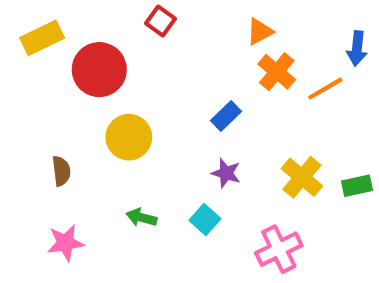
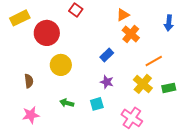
orange line: (325, 89) -> (154, 61), moved
cyan square: (205, 220) -> (97, 104), turned 32
pink cross: (279, 249) -> (132, 118), turned -30

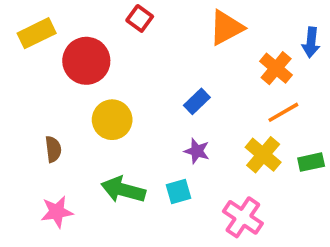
orange triangle: (123, 15) -> (226, 28), size x1.5
orange cross: (131, 34) -> (276, 68), moved
green arrow: (67, 103) -> (123, 190), size x1.6

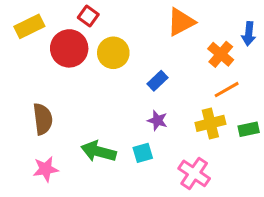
red square: (140, 18) -> (88, 16), moved
yellow circle: (112, 120) -> (113, 53), moved
brown semicircle: (53, 149) -> (43, 119), size x1.5
yellow cross: (263, 155) -> (210, 123), turned 36

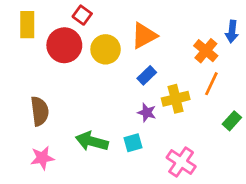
orange triangle: (181, 22) -> (144, 36), moved
yellow rectangle: (29, 26) -> (27, 25), turned -64
orange line: (227, 90) -> (211, 84), turned -35
yellow cross: (210, 123) -> (176, 99), moved
green rectangle: (249, 129) -> (232, 121), turned -36

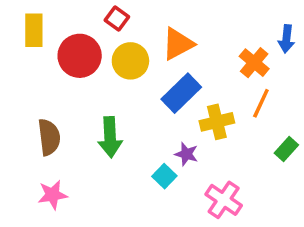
red square: (82, 15) -> (117, 18), moved
blue rectangle: (147, 75) -> (181, 93), size x1.6
purple star: (147, 113) -> (186, 154), moved
green arrow: (92, 141) -> (110, 137), moved, turned -108
cyan square: (133, 143) -> (164, 176), turned -30

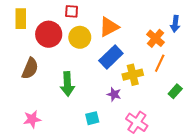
red square: (117, 18) -> (72, 11), turned -32
brown semicircle: (49, 137) -> (30, 68), moved, turned 30
cyan square: (164, 176) -> (92, 118), moved, turned 32

